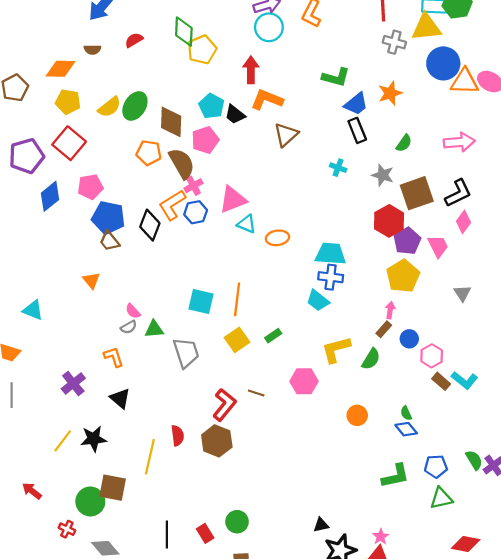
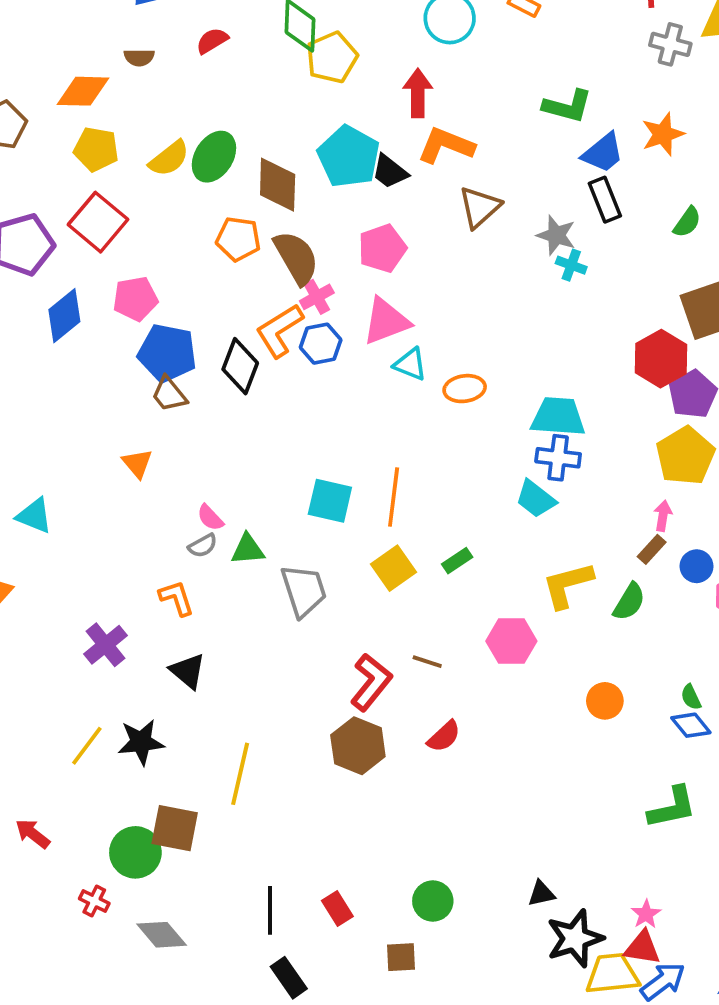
cyan pentagon: (212, 106) -> (349, 157), size x1.4
pink pentagon: (205, 140) -> (382, 248), moved
gray star: (383, 175) -> (556, 235), moved
red semicircle: (178, 436) -> (444, 736), moved, turned 54
green circle: (237, 522) -> (433, 901), moved

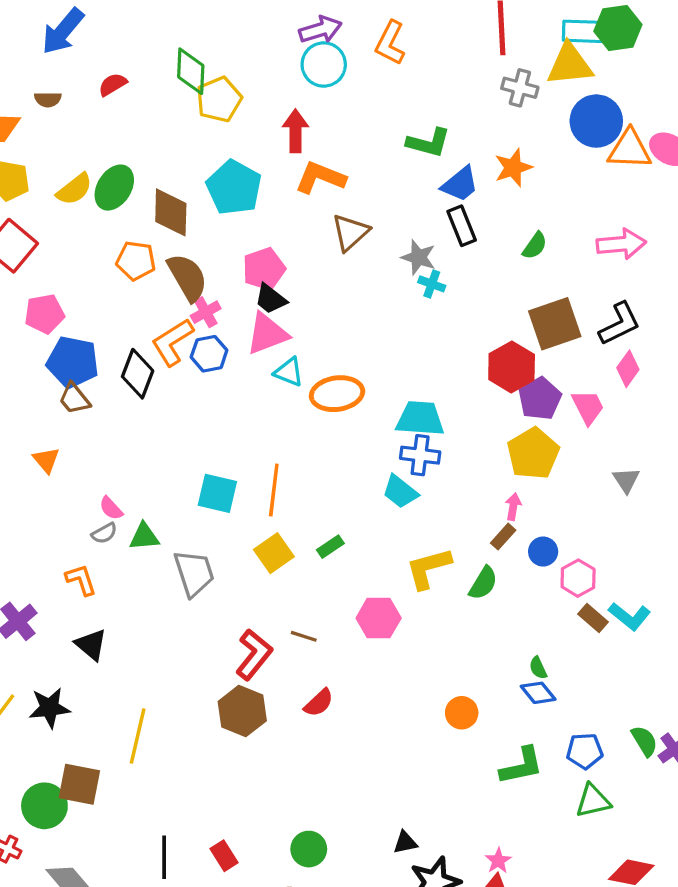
black trapezoid: (390, 172) -> (271, 299), moved
orange ellipse: (465, 389) -> (337, 394), size x1.4
orange circle: (605, 701) -> (462, 713), moved

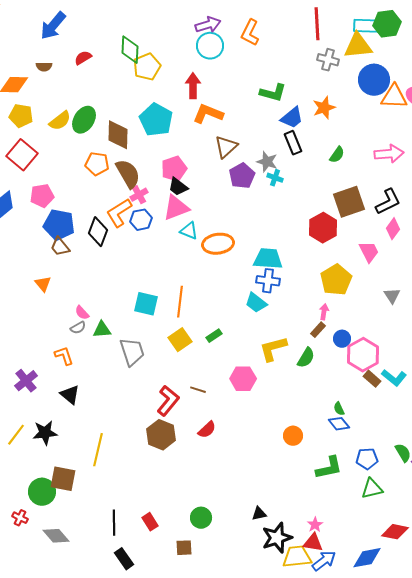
purple pentagon: (540, 399) -> (242, 176), moved
pink hexagon: (578, 578) -> (363, 355), size x1.5

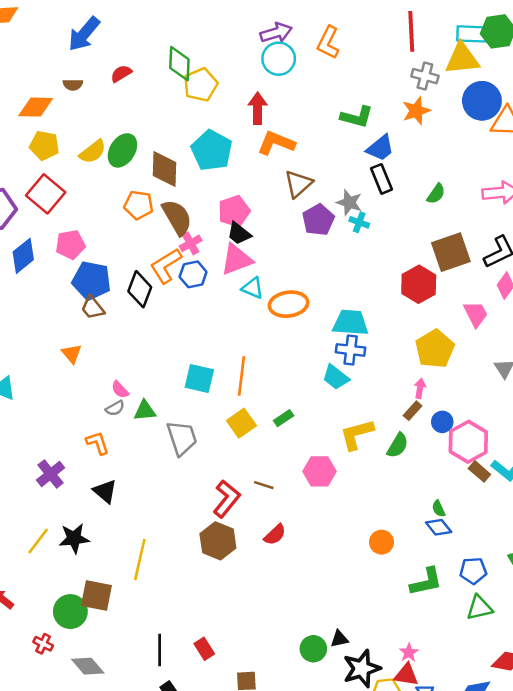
orange star: (324, 108) -> (416, 111), moved
green circle: (201, 518) -> (313, 649), moved

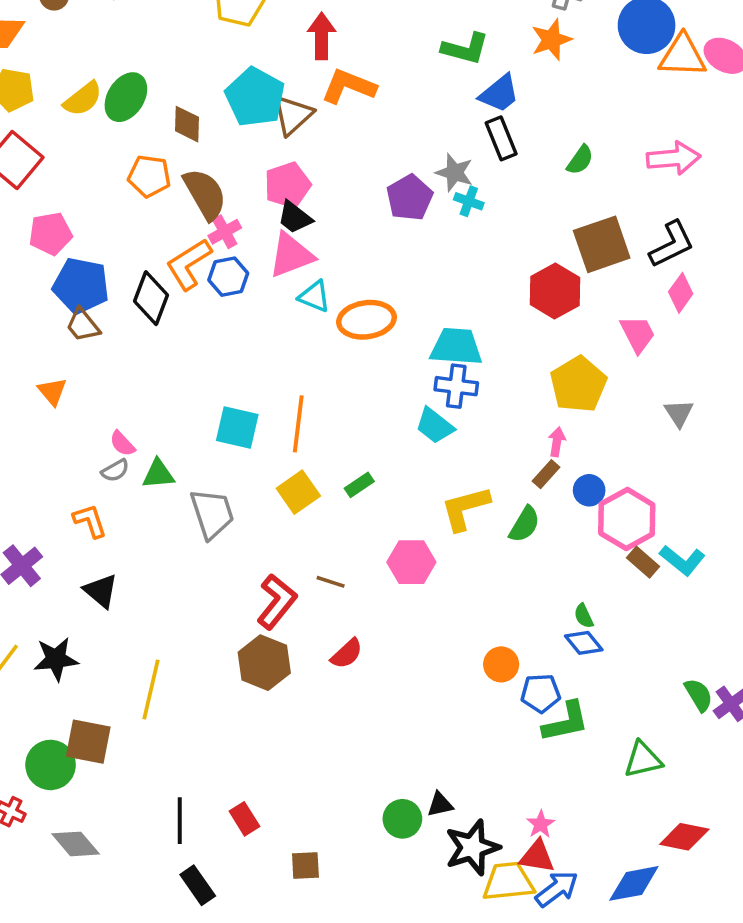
brown diamond: (165, 169) -> (187, 124), size x0.7
brown triangle: (298, 184) -> (293, 115), moved
blue pentagon: (473, 571) -> (541, 693), moved

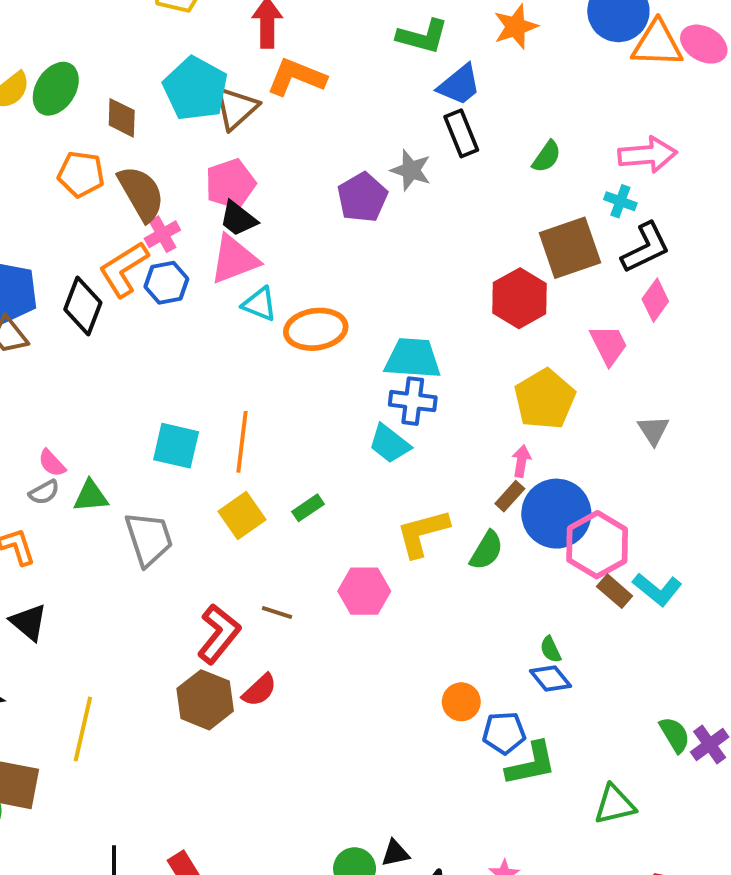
cyan cross: (469, 201) -> (620, 201), moved
blue circle: (589, 490) -> (556, 514), size x2.0
red semicircle: (347, 654) -> (259, 690), moved

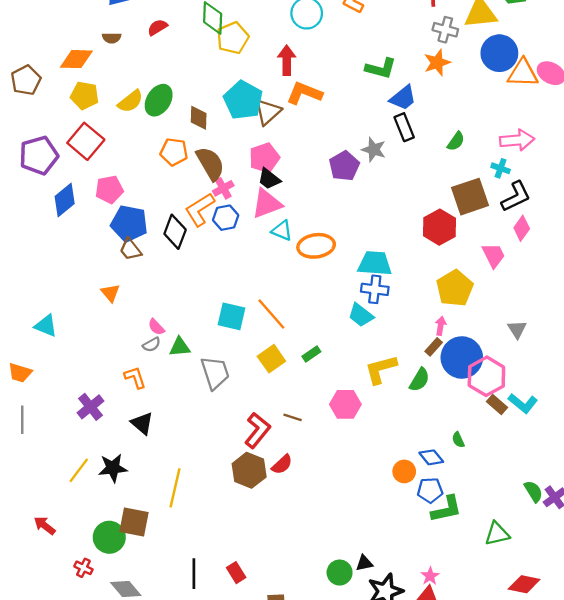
gray triangle: (653, 430) -> (517, 329), moved
orange line: (242, 442) -> (271, 314), turned -48
blue diamond: (551, 679) -> (431, 457), moved

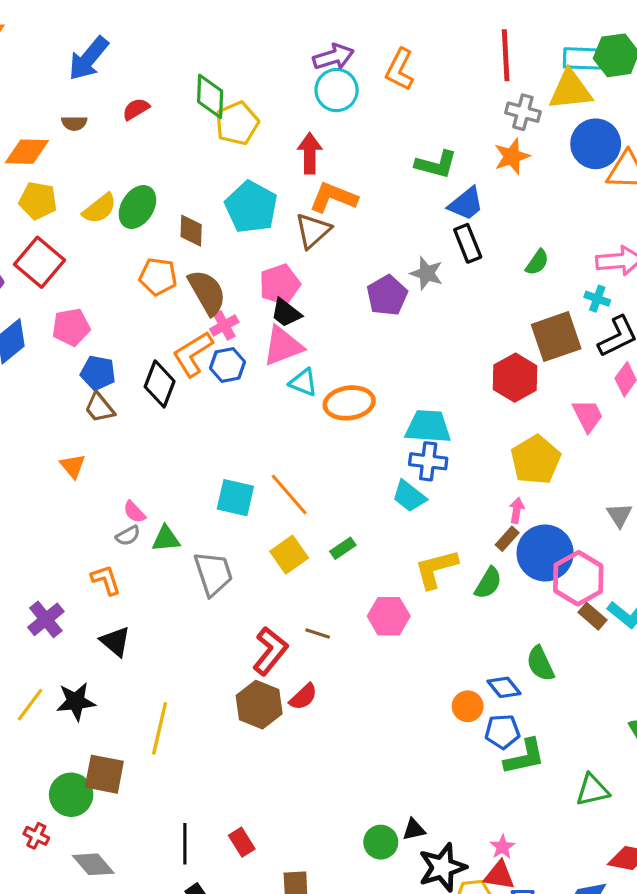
brown triangle: (268, 112) -> (313, 231), moved
blue pentagon: (129, 224) -> (98, 373), size x0.7
green semicircle: (458, 440) -> (540, 664), size x1.6

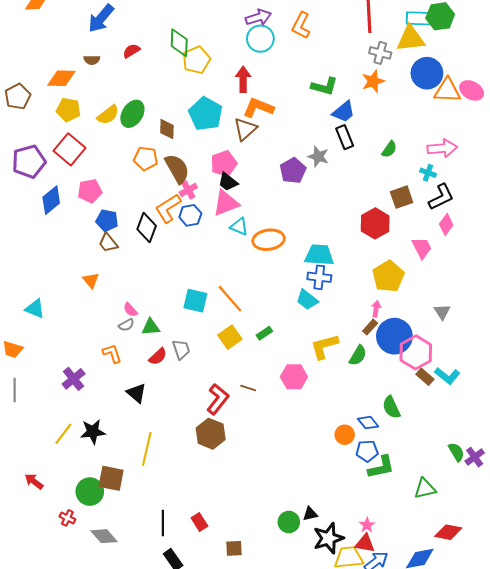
brown square: (556, 337) -> (402, 197), size x0.7
gray trapezoid: (213, 574) -> (181, 349), size x0.7
black triangle: (115, 641) -> (136, 393), moved
red semicircle: (303, 697) -> (158, 356), moved

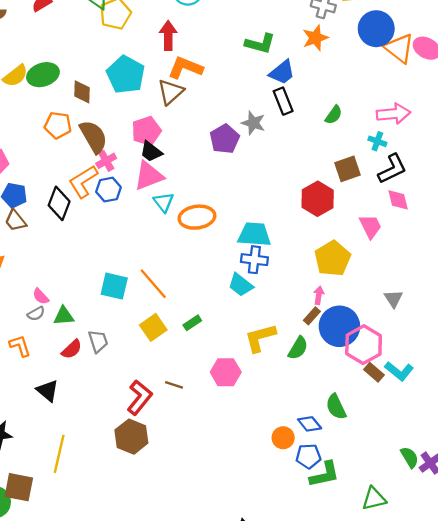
orange triangle: (447, 90) -> (399, 48), turned 36
green ellipse: (132, 114) -> (43, 75), turned 40
pink diamond: (446, 224) -> (398, 200), turned -50
cyan triangle: (239, 227) -> (164, 202), turned 30

